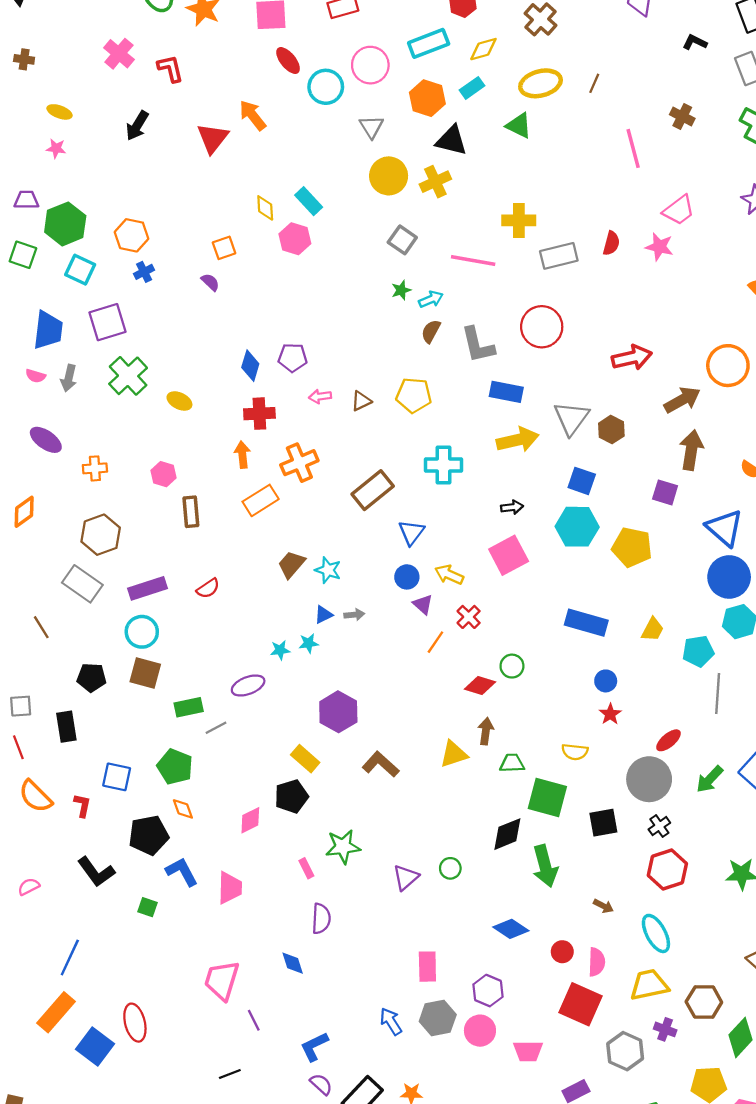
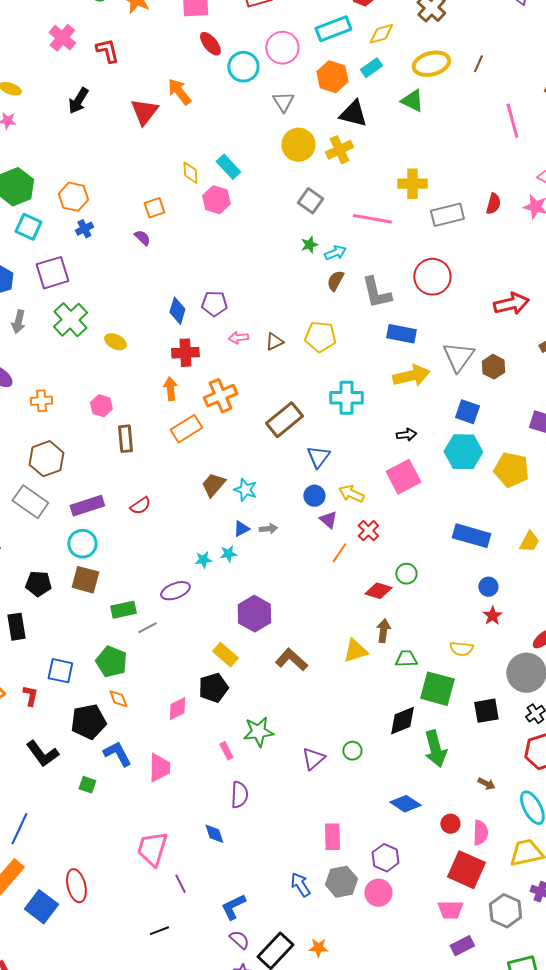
pink trapezoid: (528, 1051) -> (450, 910), moved

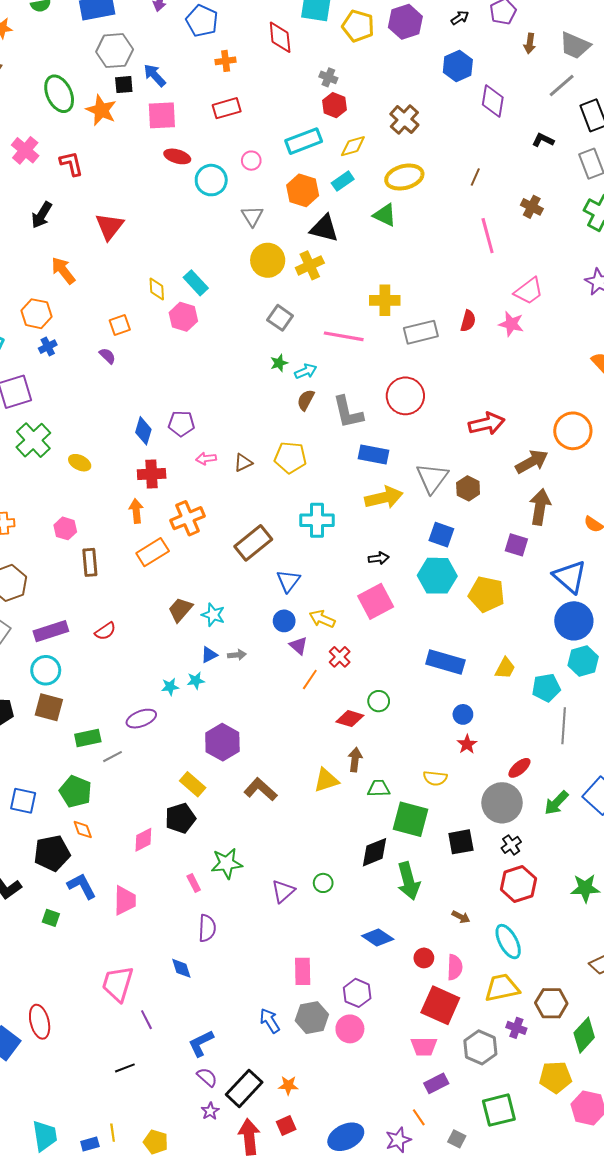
red ellipse: (210, 44) -> (177, 156), turned -35
pink circle: (282, 48) -> (251, 161), size x0.6
brown line: (478, 64) -> (475, 177), moved
orange arrow: (179, 92) -> (63, 271), moved

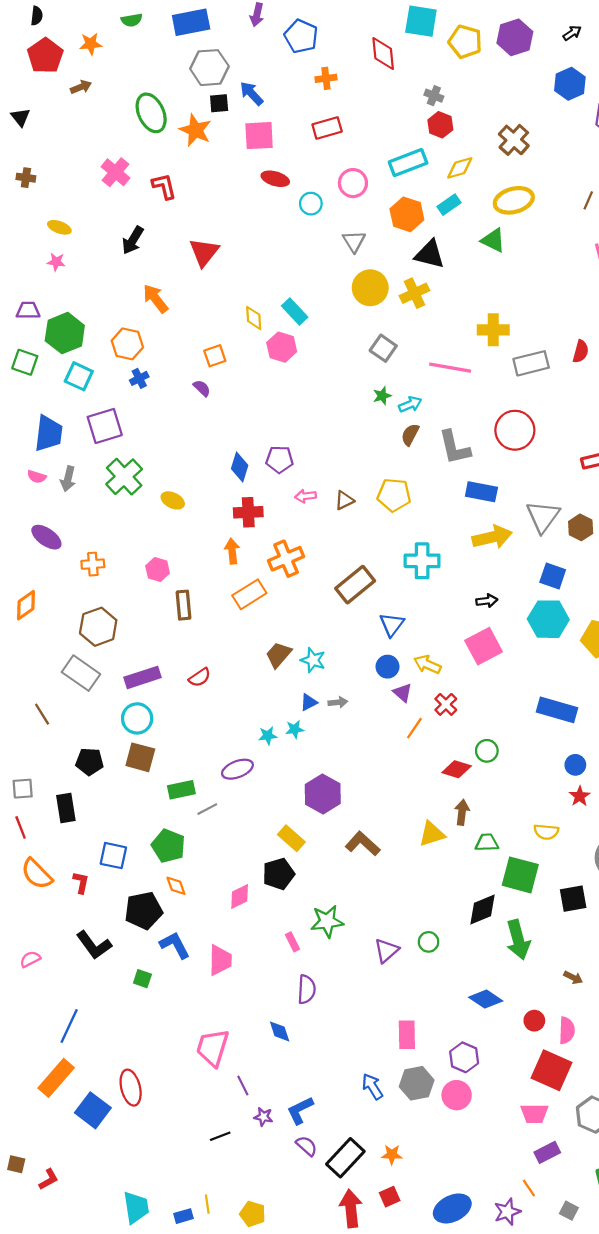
pink circle: (251, 161) -> (353, 183), size x1.4
cyan circle: (211, 180) -> (311, 204), size x0.7
purple star: (210, 1111) -> (263, 1117), moved, turned -30

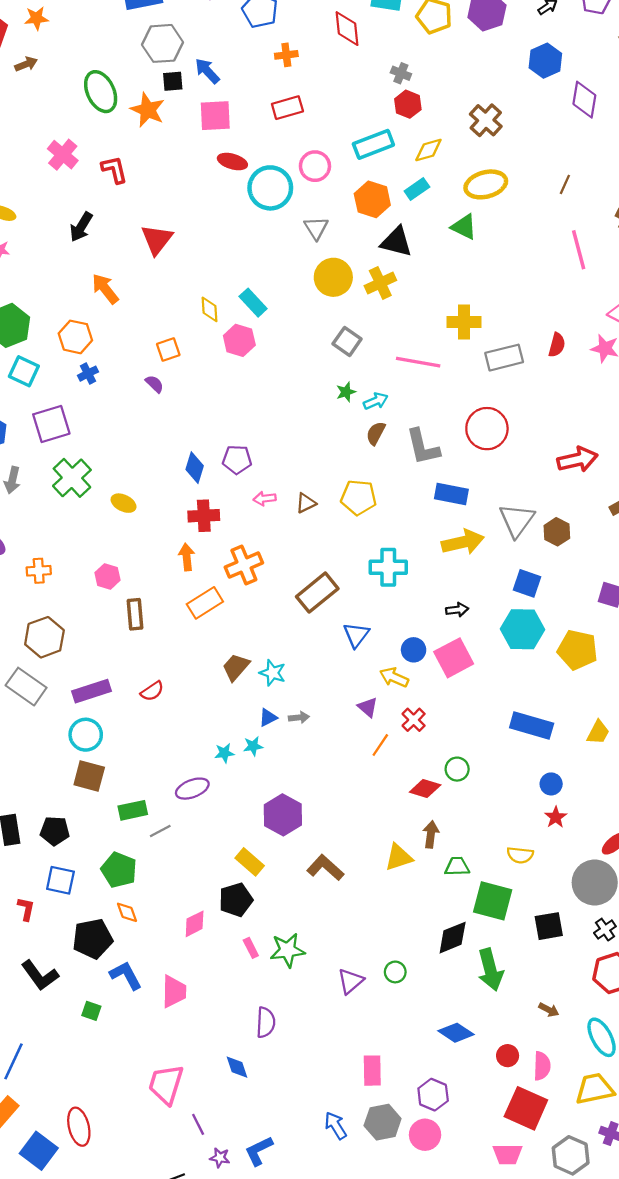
cyan circle: (311, 204) -> (270, 188), size x1.8
blue circle: (388, 667) -> (414, 650), moved
black pentagon: (90, 762) -> (55, 831), moved
pink rectangle: (293, 942) -> (251, 948), moved

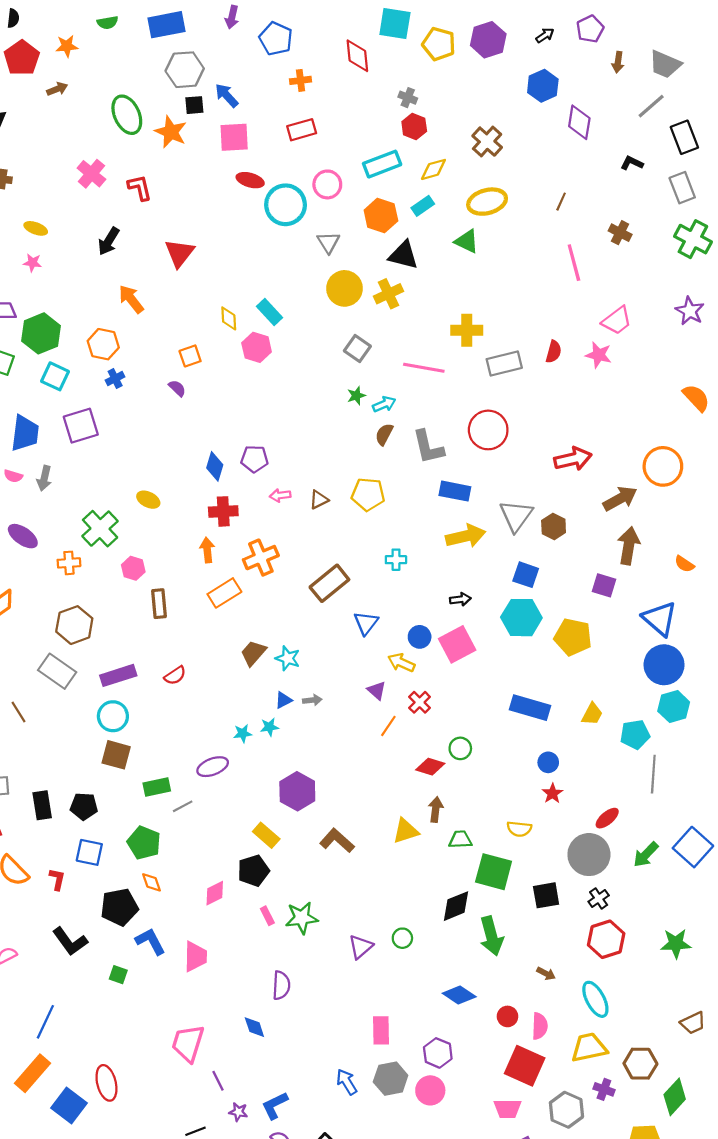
green cross: (72, 478) -> (100, 529), moved
cyan cross: (388, 567) -> (396, 560), size x0.6

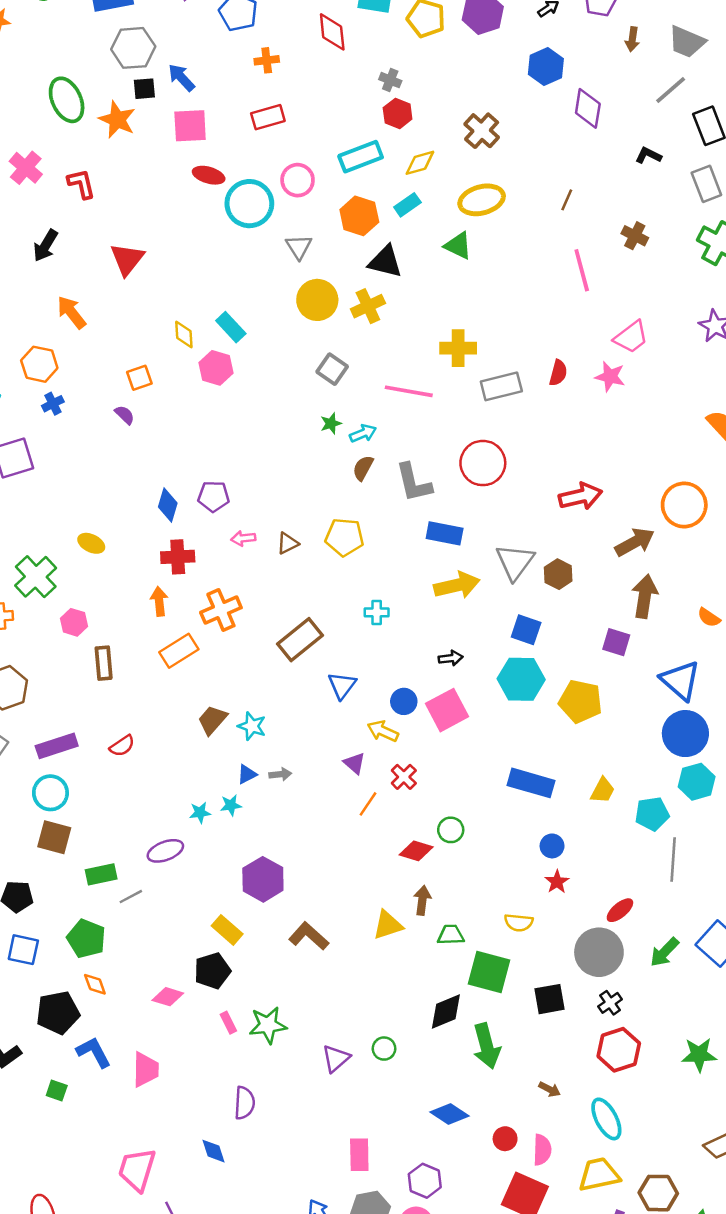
pink diamond: (215, 893) -> (168, 997), turned 44

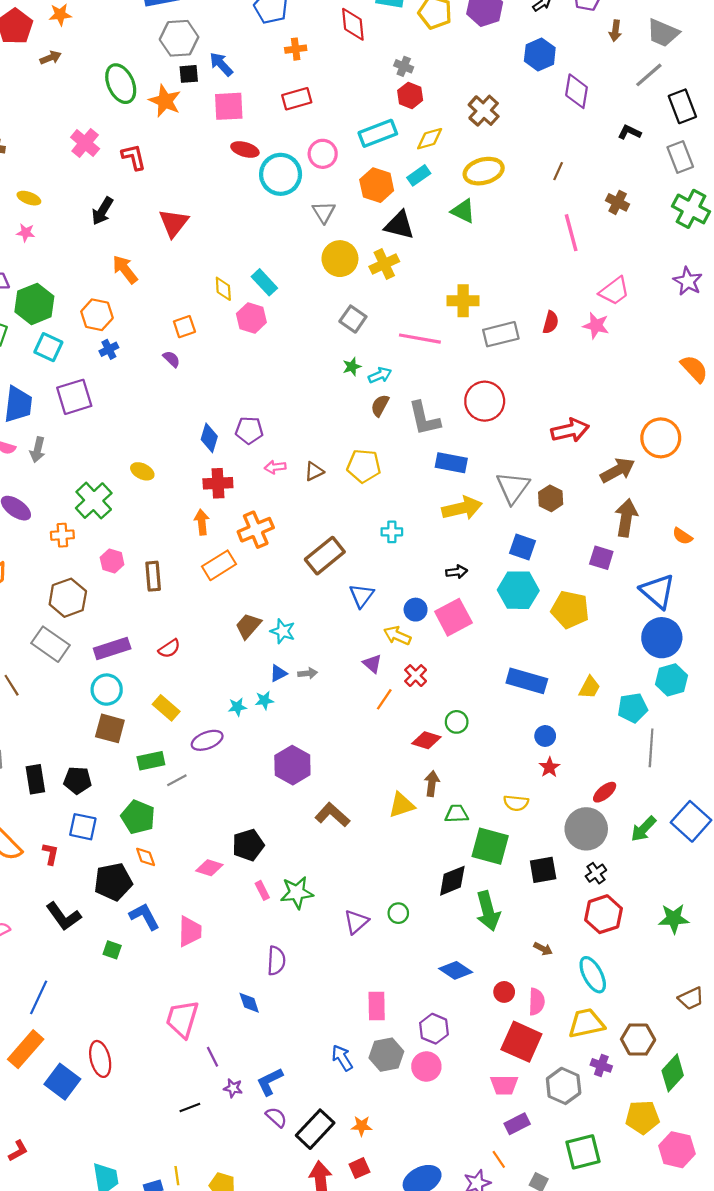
pink hexagon: (74, 622) -> (112, 561), moved
yellow rectangle: (227, 930) -> (166, 708), moved

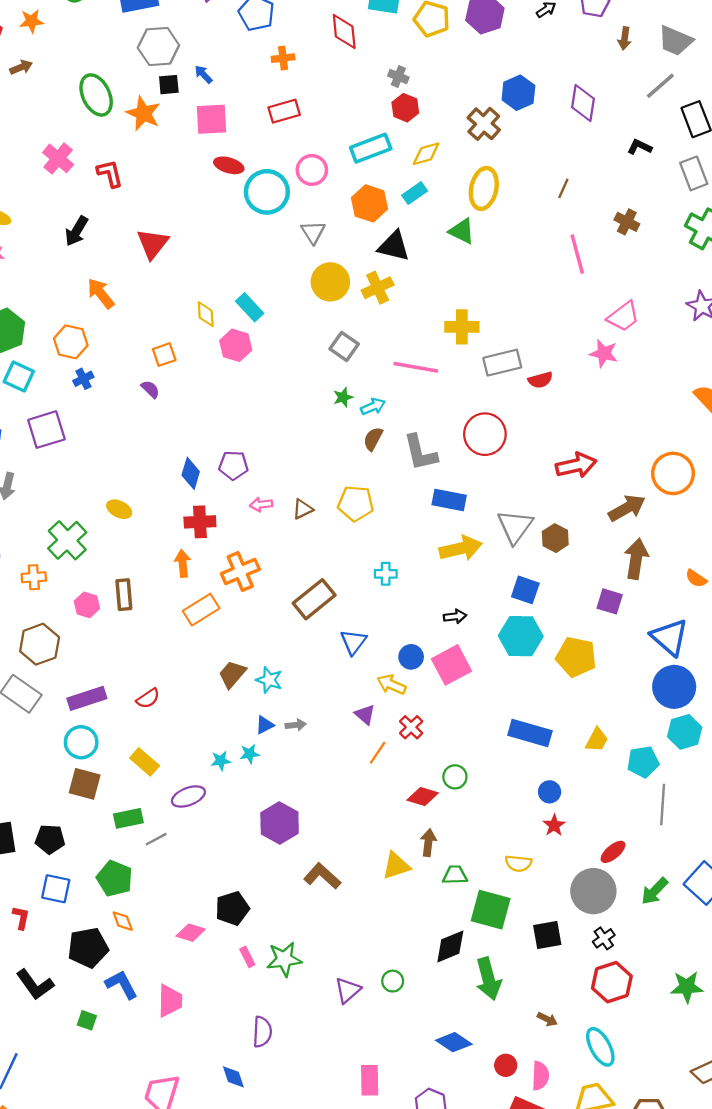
blue hexagon: (540, 54) -> (518, 93), moved
blue arrow: (221, 64) -> (203, 74), size x0.7
yellow ellipse: (484, 171) -> (484, 188), turned -63
red semicircle: (551, 322) -> (540, 380), moved, turned 60
brown rectangle: (153, 576) -> (124, 595), moved

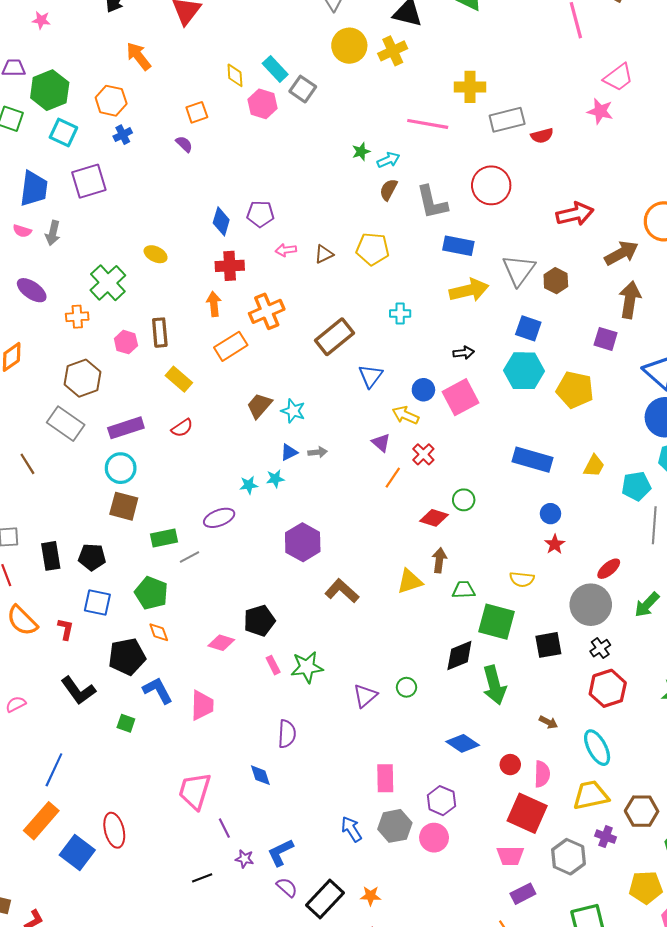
gray square: (344, 346) -> (303, 89), moved
yellow rectangle: (145, 762) -> (179, 379), moved

